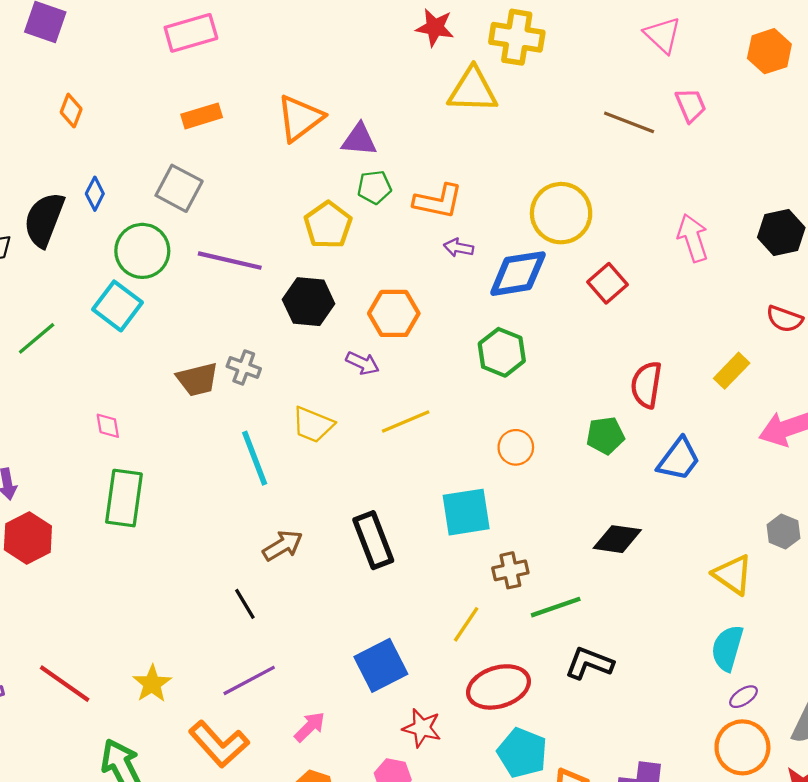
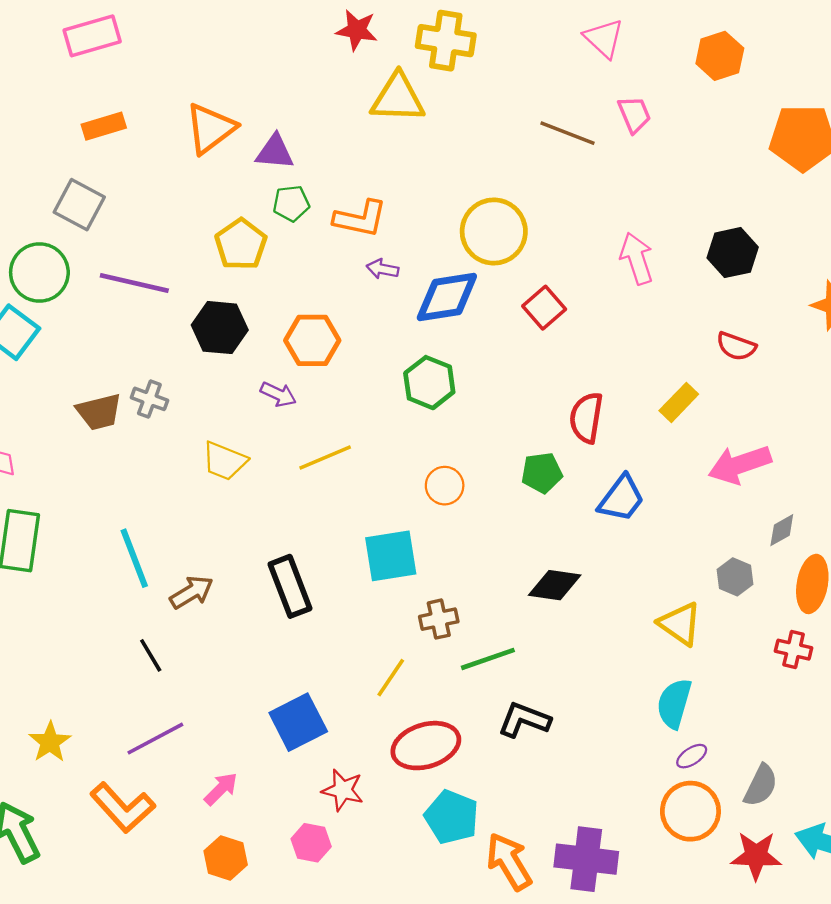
cyan line: (255, 458) -> (134, 558), moved

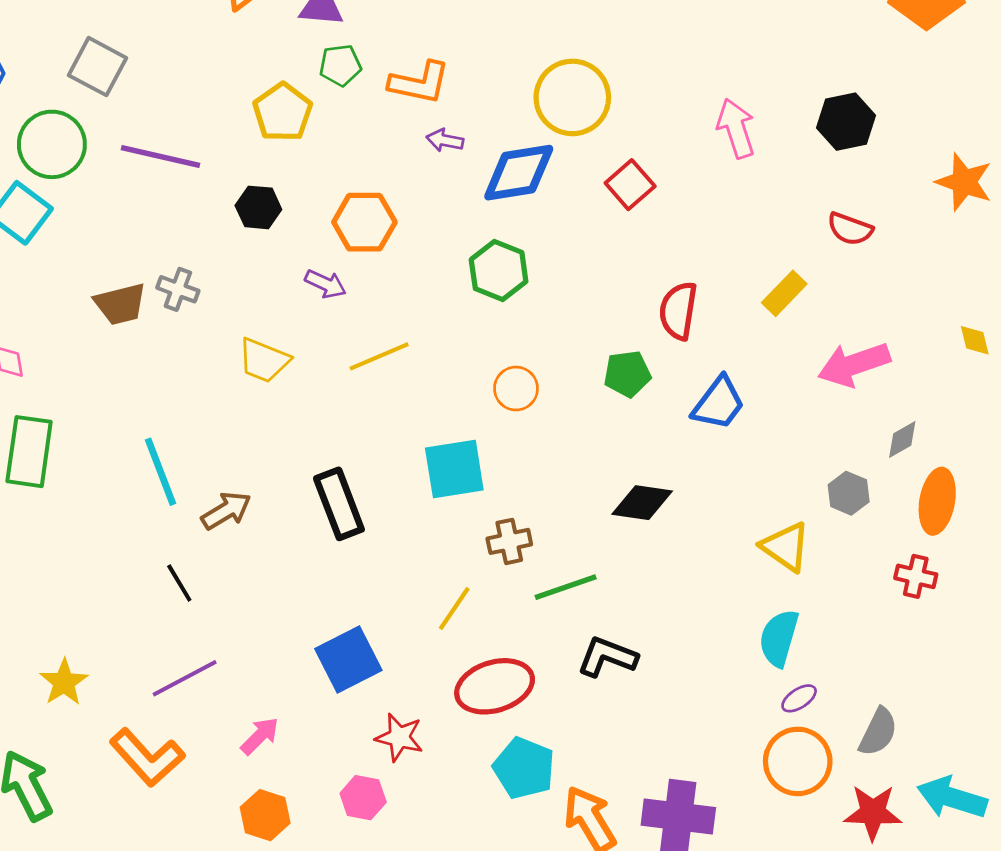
black hexagon: (220, 328) -> (258, 207), size x0.7

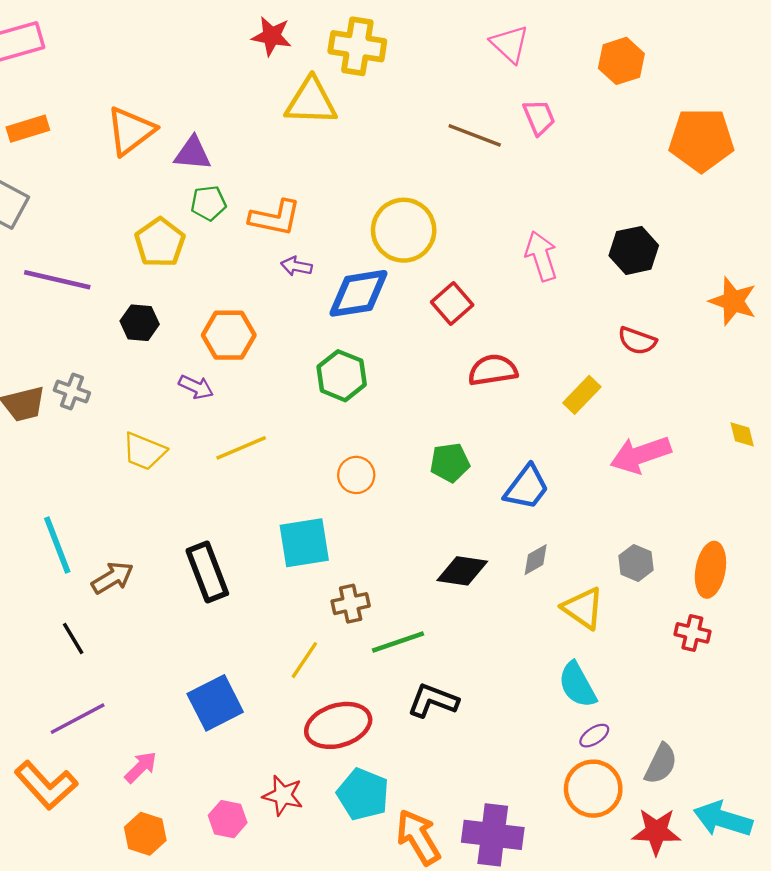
red semicircle: (678, 311) -> (493, 370), moved, turned 72
gray diamond: (902, 440) -> (536, 560), moved
cyan semicircle: (779, 638) -> (577, 685), turned -45
red star: (399, 737) -> (283, 795), moved

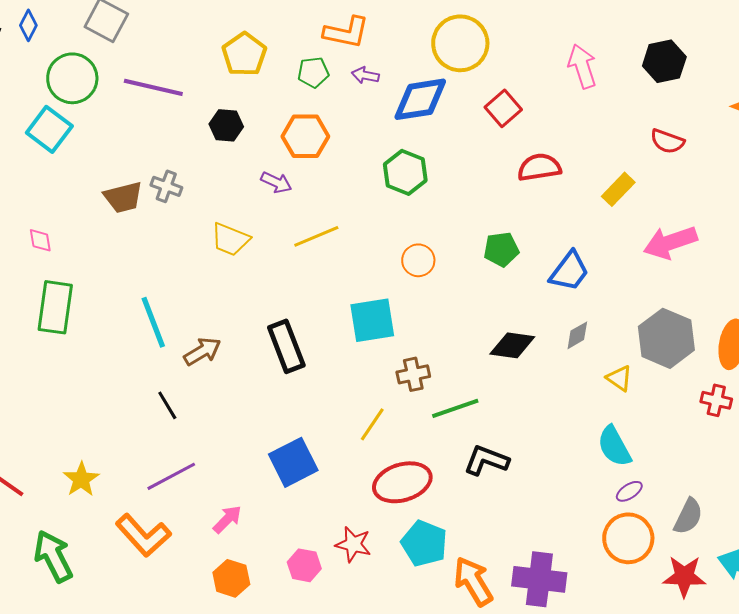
green pentagon: (208, 203) -> (313, 72), moved
gray hexagon: (636, 563) -> (666, 338), size x1.8
yellow triangle: (583, 608) -> (619, 378), size x0.7

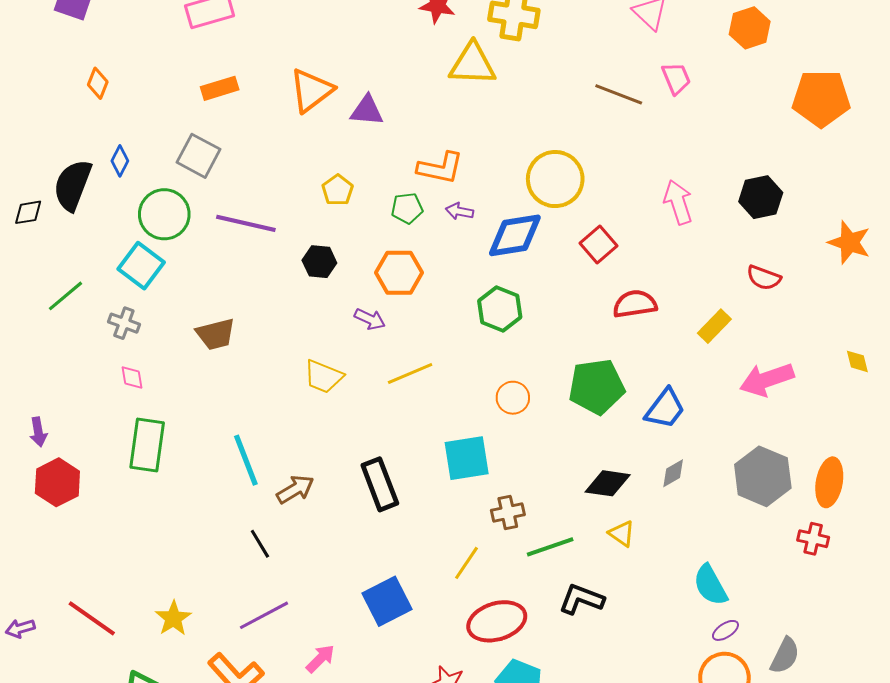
yellow pentagon: (244, 54) -> (338, 190), size x0.7
gray cross: (166, 186) -> (124, 323), moved
green pentagon: (501, 249) -> (597, 387), size x1.6
yellow triangle: (619, 378) -> (622, 534), moved

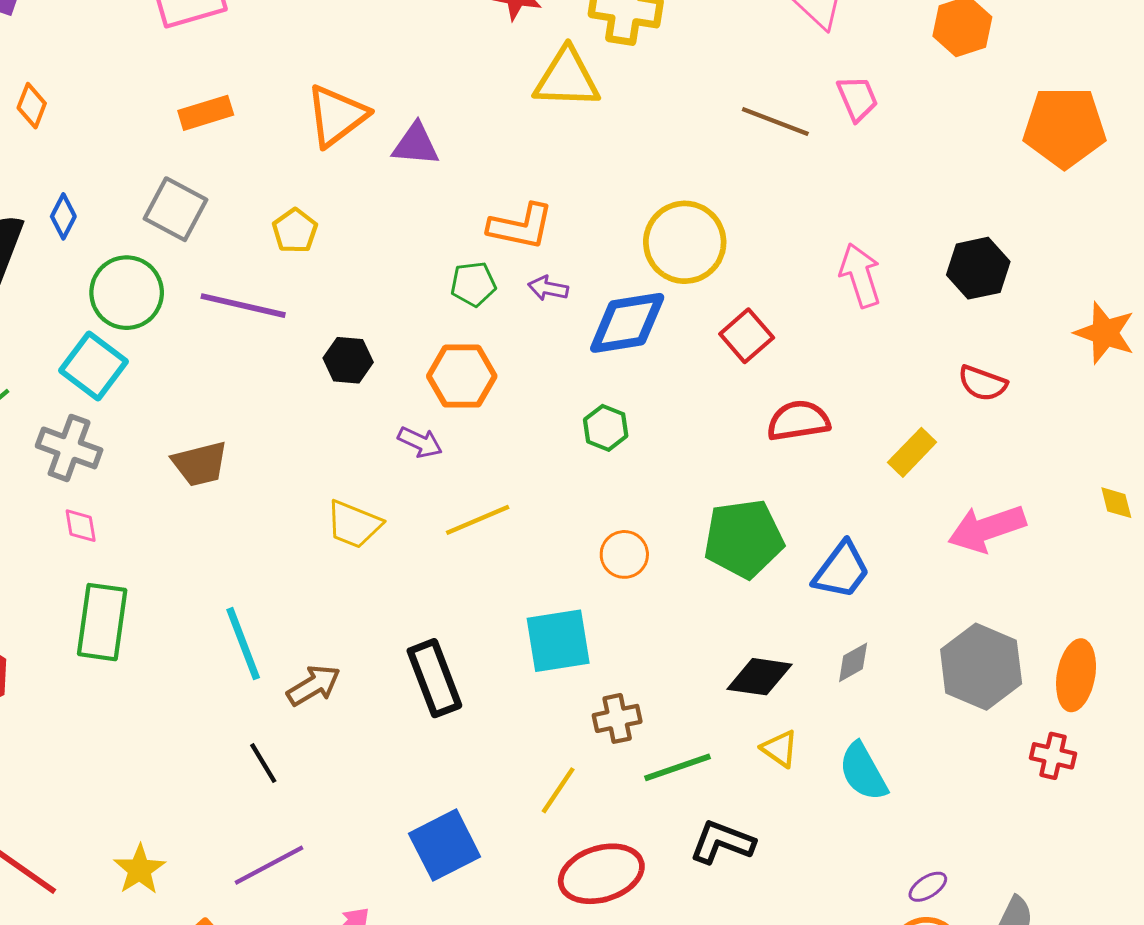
yellow pentagon: (338, 190) -> (295, 231), moved
green hexagon: (500, 309) -> (606, 428), size x0.7
gray cross: (124, 323) -> (69, 448), size x1.4
cyan semicircle: (710, 585) -> (863, 772), moved

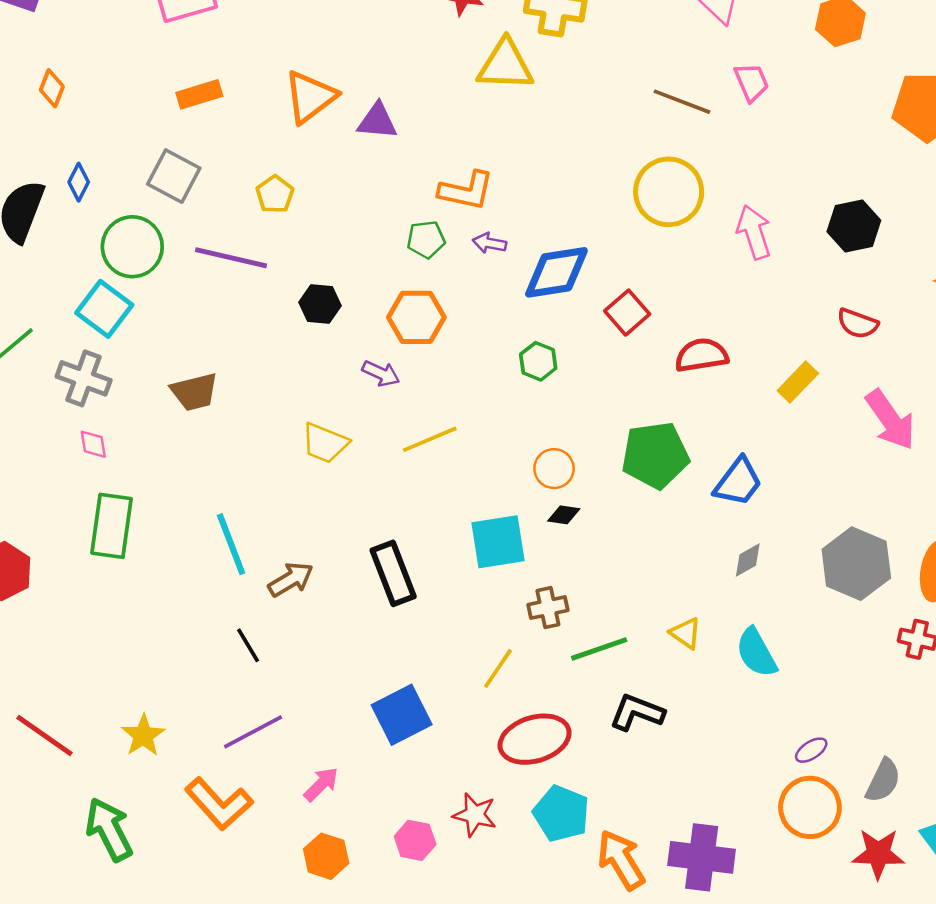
yellow circle: (685, 242) -> (669, 192), moved
red square: (747, 336) -> (627, 313), moved
pink arrow: (987, 529) -> (890, 420), moved, turned -106
black diamond: (760, 677) -> (564, 515), moved, size x0.6

